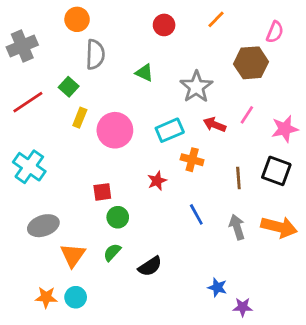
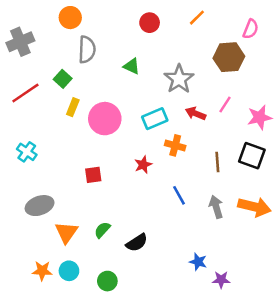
cyan cross: (29, 167) -> (27, 152), size x0.7
green circle: (118, 217) -> (107, 281), moved

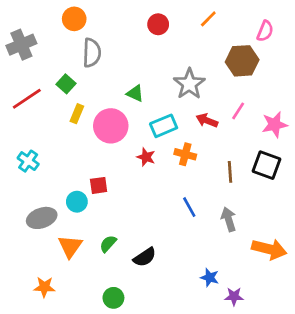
green triangle: (132, 66) -> (135, 93), moved
red star: (143, 165) -> (146, 157), moved, turned -30
orange arrow: (254, 207) -> (269, 249), moved
cyan circle: (69, 271) -> (77, 202), moved

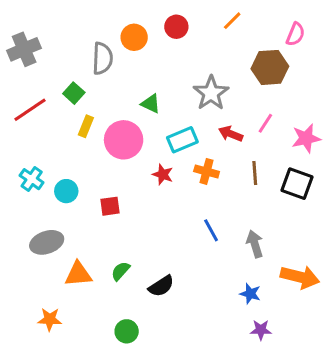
orange circle: (74, 19) -> (134, 37), moved
brown line: (230, 172) -> (255, 173), moved
cyan circle: (77, 202) -> (66, 191), moved
orange triangle: (70, 246) -> (78, 274), turned 50
blue star: (210, 278) -> (250, 294), moved

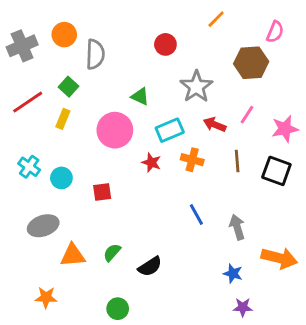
red circle: (176, 27) -> (165, 44), moved
orange circle: (134, 37) -> (64, 35), moved
yellow rectangle: (86, 126) -> (63, 119), moved

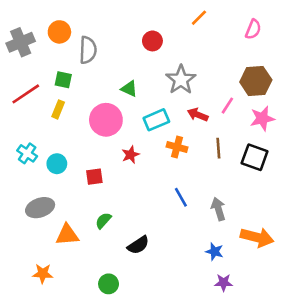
brown hexagon: (251, 63) -> (256, 81), moved
green square: (68, 87) -> (63, 80), turned -30
red star: (151, 162) -> (130, 155), moved, turned 30
green semicircle: (112, 252) -> (103, 221), moved

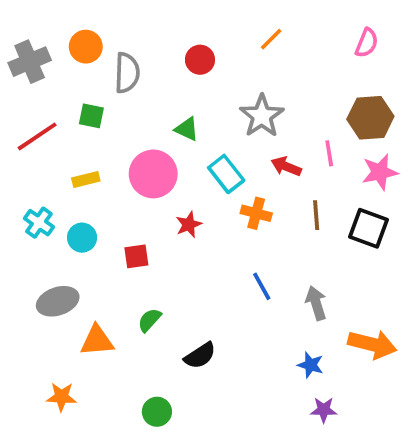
orange line: (199, 18) -> (271, 39), moved
red circle: (152, 41) -> (200, 60), moved
pink line: (227, 106) -> (329, 153), turned -42
yellow rectangle: (58, 109) -> (86, 180), moved, turned 54
cyan rectangle: (156, 120) -> (226, 174), turned 75

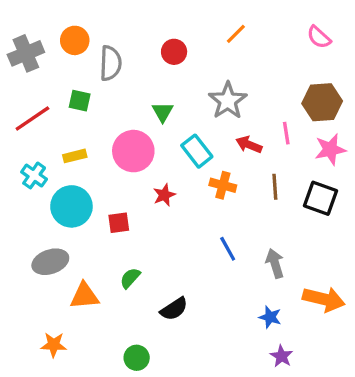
pink semicircle: (367, 43) -> (319, 37), turned 110
green triangle: (187, 129) -> (163, 112), turned 35
cyan cross: (39, 223) -> (34, 175), moved
cyan circle: (82, 238) -> (71, 206), size x1.6
purple star: (324, 410) -> (281, 356), turned 30

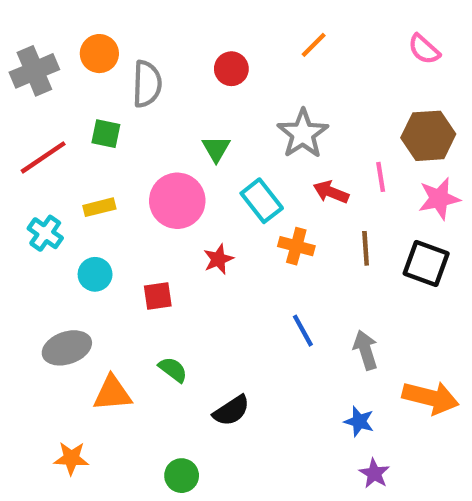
cyan circle: (71, 206) -> (95, 274), size x0.6
green semicircle: (130, 278) -> (173, 370), turned 85

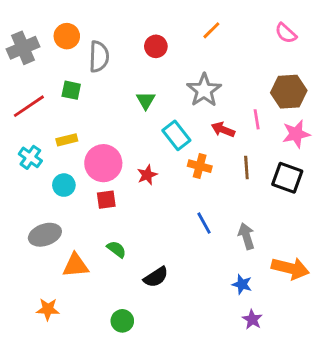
pink circle: (177, 201) -> (103, 163), moved

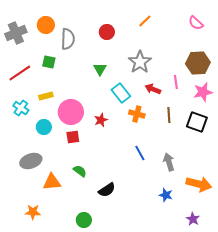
purple star: (252, 319) -> (193, 219), moved

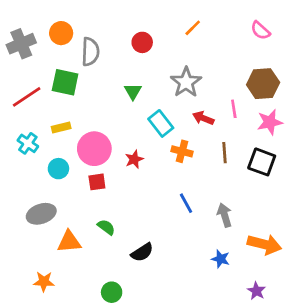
green square: (49, 62) -> (65, 82), size x1.5

